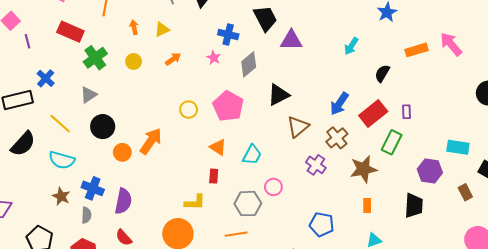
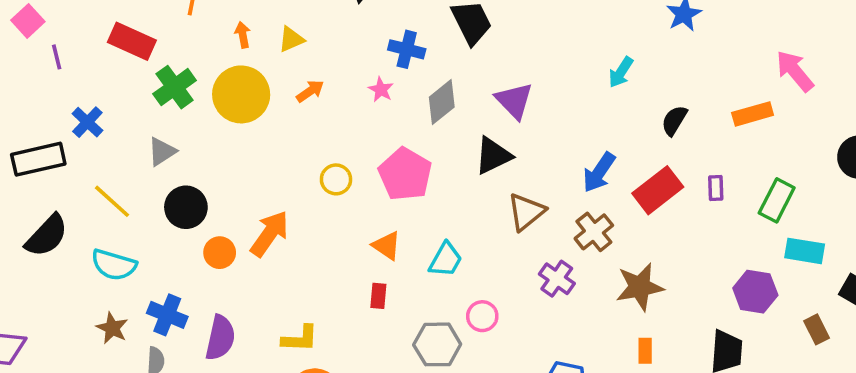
purple triangle: (291, 40) -> (514, 101), moved, turned 45
orange rectangle: (416, 50) -> (753, 114), moved
yellow circle: (134, 61) -> (241, 94), size x2.0
green rectangle: (392, 142) -> (777, 200), moved
yellow L-shape: (195, 202) -> (300, 339), moved

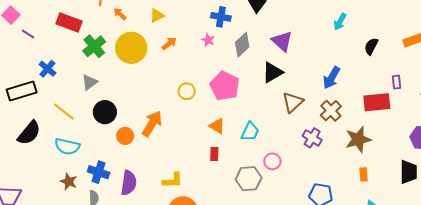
orange arrow: (243, 35) -> (120, 14), moved, turned -32
purple line: (57, 57) -> (28, 34), turned -40
red rectangle: (658, 190) -> (377, 102), moved, turned 36

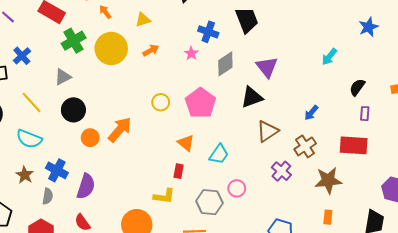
blue arrow: (332, 78) -> (311, 113), size x0.7
purple rectangle: (397, 82) -> (365, 114), moved
yellow L-shape: (173, 180) -> (164, 196), moved

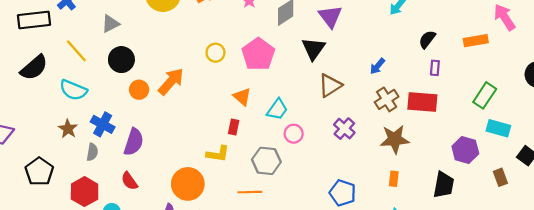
black triangle: (252, 97) -> (314, 49), turned -35
brown cross: (305, 146) -> (387, 99), moved
pink circle: (237, 188) -> (294, 134), moved

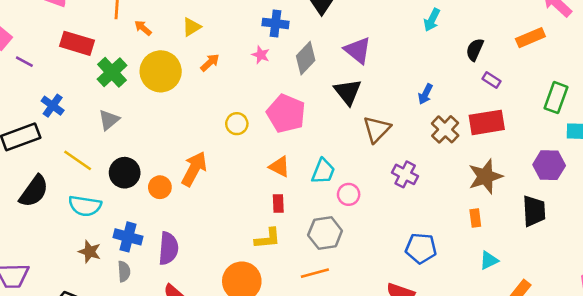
black circle: (121, 60) -> (125, 173), moved
purple rectangle: (435, 68) -> (491, 80), turned -48
brown star: (395, 139) -> (485, 176), moved

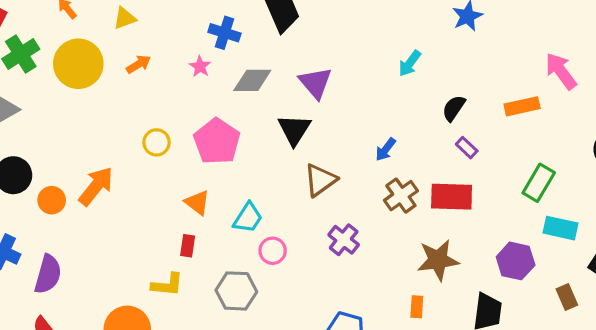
gray diamond: (306, 58) -> (252, 80), turned 36

